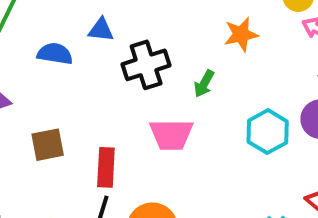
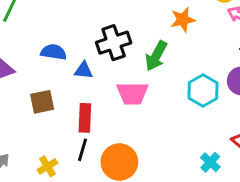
blue triangle: (101, 30) -> (84, 70), moved
blue semicircle: (55, 54) -> (54, 52), moved
green arrow: (204, 84) -> (156, 56), size x1.5

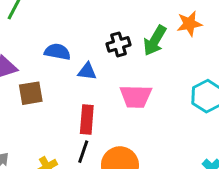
black cross: (114, 43) -> (118, 44), size x0.7
green arrow: (156, 56) -> (155, 41), moved
brown square: (42, 102) -> (31, 93), moved

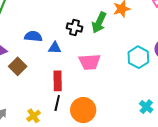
black cross: (118, 44) -> (74, 27), turned 35
brown square: (31, 93) -> (18, 66), turned -30

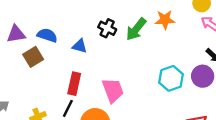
blue semicircle: (33, 36) -> (47, 35), moved
pink trapezoid: (90, 62) -> (113, 90), moved, turned -120

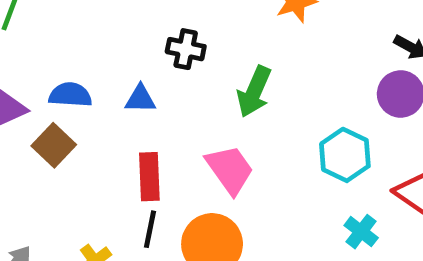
green arrow: (136, 29) -> (254, 92), moved
cyan hexagon: (171, 78) -> (345, 155), moved

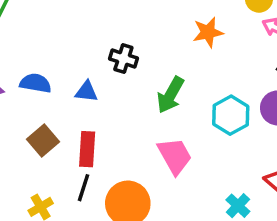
brown square: (54, 145) -> (43, 140), moved
cyan hexagon: (345, 155) -> (231, 115), moved
pink trapezoid: (230, 170) -> (175, 156), moved

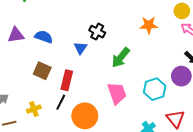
blue triangle: (86, 91) -> (80, 48), moved, turned 48
cyan hexagon: (231, 115) -> (155, 89), moved
brown square: (43, 140) -> (42, 71), turned -36

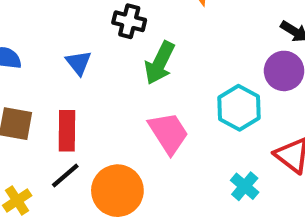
black cross: (97, 32) -> (129, 21), moved
black line: (61, 102) -> (65, 175), turned 35

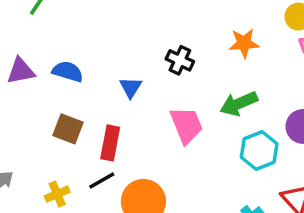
green arrow: (160, 63) -> (239, 104), moved, turned 30
pink trapezoid: (169, 133) -> (186, 125), moved

